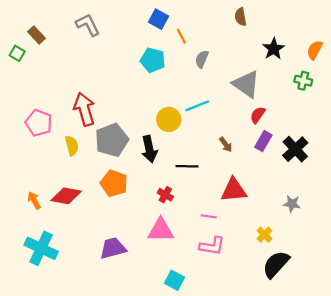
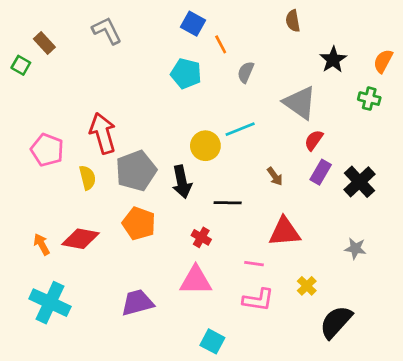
yellow cross: (264, 235) -> (307, 286), moved

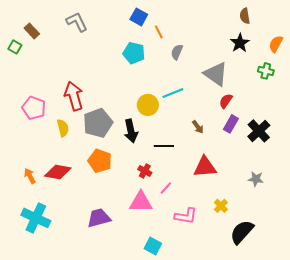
brown semicircle: (293, 21) -> (245, 16), moved
pink line: (254, 264) -> (166, 188), moved, turned -56

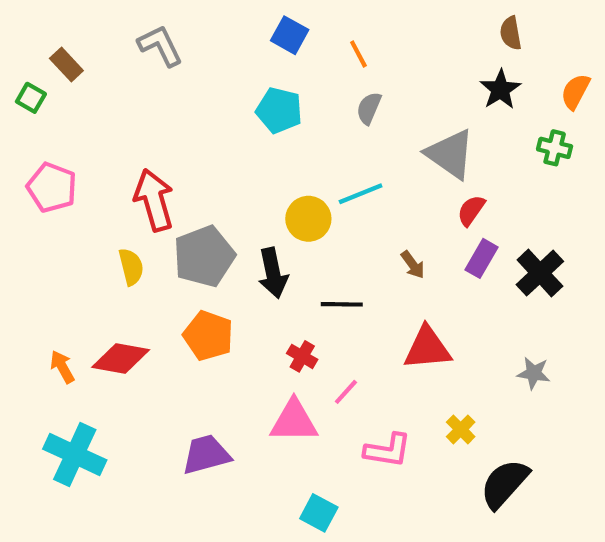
orange line: (159, 32) -> (358, 54), moved
pink pentagon: (34, 108) -> (52, 187), moved

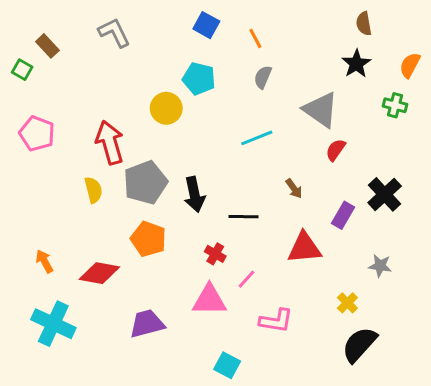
yellow circle: (308, 219) -> (166, 108), moved
purple rectangle: (482, 258) -> (343, 215), moved
red diamond: (121, 359) -> (99, 273), moved
yellow cross: (461, 429) -> (347, 303), moved

